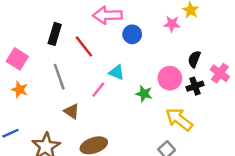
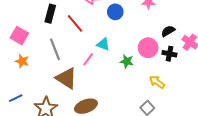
black semicircle: (194, 59) -> (168, 31), turned 40
black cross: (195, 86) -> (169, 54), turned 32
brown triangle: (72, 111) -> (66, 78), size x1.6
yellow arrow: (179, 119) -> (157, 82), size x0.7

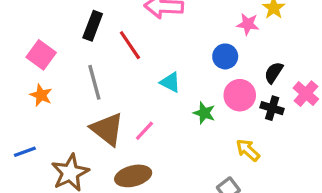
blue circle: (115, 12) -> (225, 56), moved
black semicircle: (168, 31) -> (274, 73), turned -32
pink line: (88, 59) -> (144, 131), moved

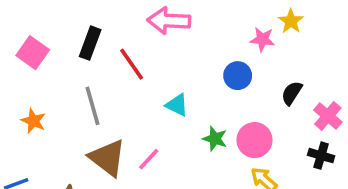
pink square: (41, 55) -> (33, 53), moved
pink circle: (240, 95) -> (254, 140), moved
black cross: (272, 108) -> (321, 156), moved

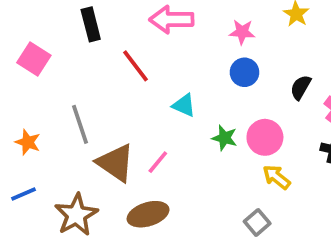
pink star: (262, 39) -> (242, 32), moved
black rectangle: (90, 43) -> (91, 24), moved, turned -32
gray line: (93, 106) -> (80, 124), moved
orange star: (33, 121) -> (28, 142), moved

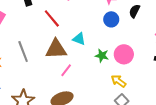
black semicircle: (301, 87) -> (135, 11), moved
brown triangle: (116, 163) -> (56, 49), moved, turned -35
yellow arrow: (276, 177) -> (119, 81), moved

